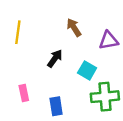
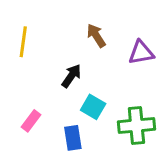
cyan square: (87, 70) -> (93, 107), moved
pink rectangle: (24, 93) -> (31, 121), turned 49

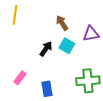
yellow line: (23, 42) -> (15, 15), moved
cyan square: (93, 107) -> (67, 46), moved

